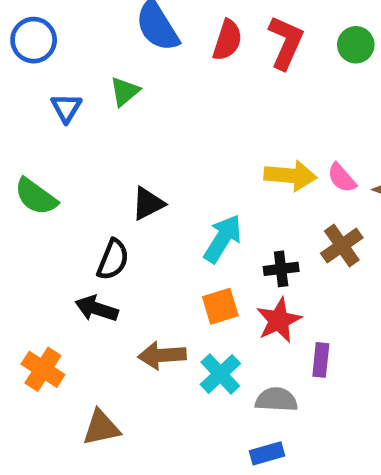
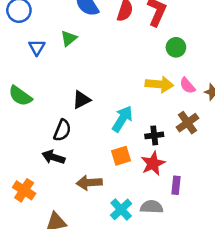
green circle: (356, 45) -> (176, 47), moved
cyan cross: (220, 374) -> (121, 209), moved

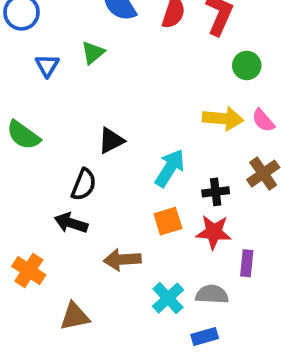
red star: (153, 163) -> (214, 232), turned 30

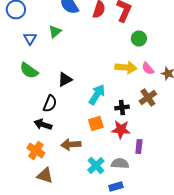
green semicircle: (23, 135) -> (29, 70), moved
orange cross: (29, 271) -> (36, 150), moved
brown triangle: (75, 316) -> (45, 176), turned 30

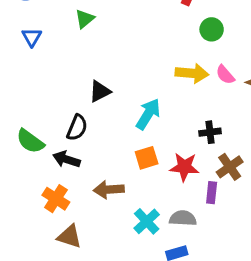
blue triangle: (30, 38) -> (32, 37), moved
green semicircle: (29, 70) -> (30, 141), moved
brown cross: (148, 98) -> (230, 167), moved
black cross: (122, 108) -> (210, 132), moved

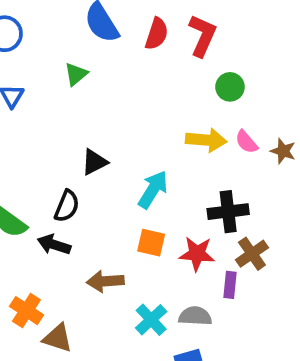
black cross: (210, 132) -> (228, 212), size x1.5
orange square: (147, 158) -> (151, 243), turned 30
orange cross: (56, 199) -> (26, 311), moved

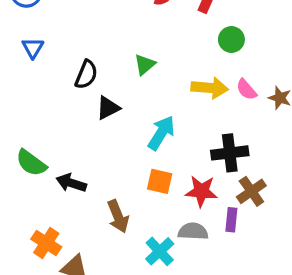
green triangle: (76, 74) -> (145, 65), moved
black semicircle: (67, 206) -> (86, 75), moved
brown arrow: (105, 281) -> (118, 216), turned -108
gray semicircle: (195, 316) -> (193, 231), moved

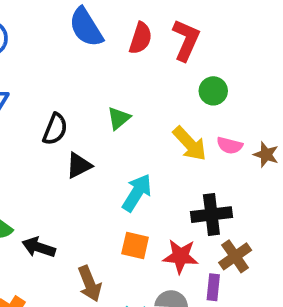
yellow arrow: (210, 88) -> (190, 144), turned 42
pink semicircle: (246, 90) -> (230, 145), turned -35

